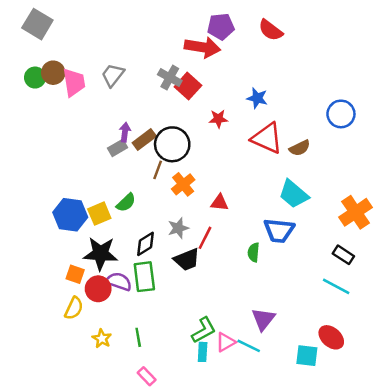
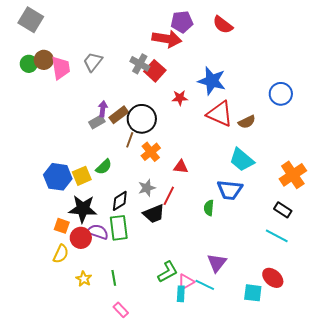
blue star: (257, 98) -> (212, 81), size x1.6
cyan rectangle: (203, 352) -> (181, 294), moved

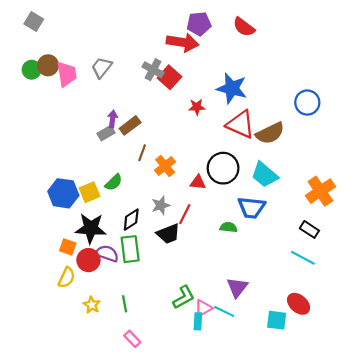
gray square: (31, 20) -> (34, 22), size x0.7
black circle: (142, 119) -> (223, 168), moved
brown semicircle: (247, 122) -> (270, 133), size x1.5
green semicircle: (209, 208) -> (229, 227), turned 91

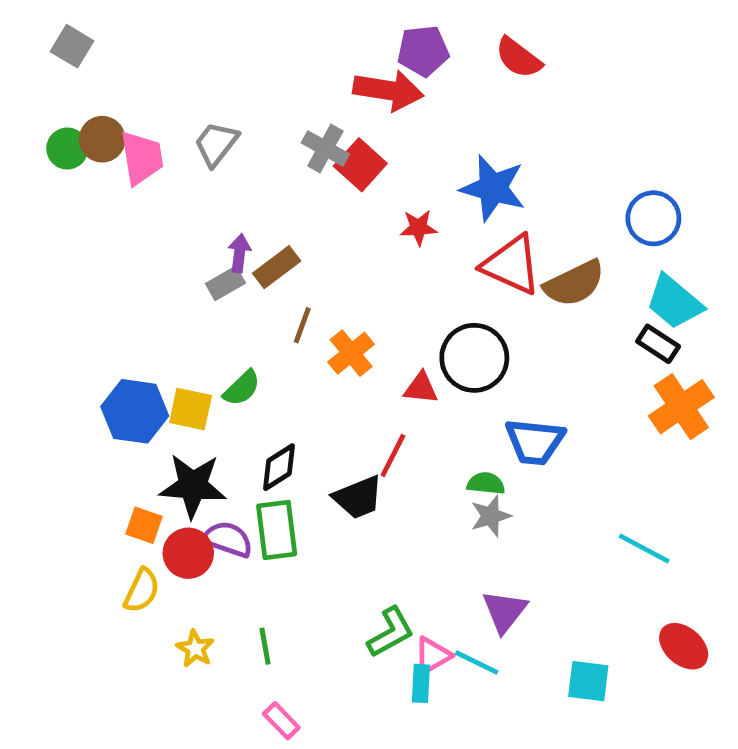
cyan trapezoid: (265, 175) -> (674, 302), moved
yellow square: (90, 192) -> (191, 409), turned 35
gray star: (161, 205) -> (491, 516), moved
black rectangle: (309, 229) -> (658, 344), moved
red ellipse: (299, 304) -> (684, 646), moved

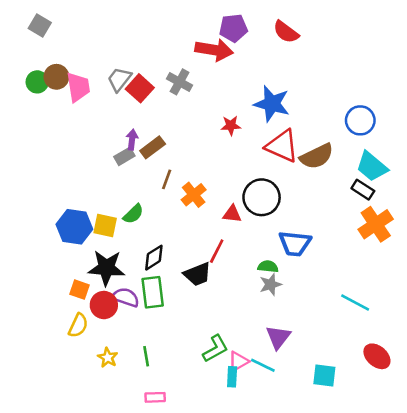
red square: (360, 165) -> (140, 88), moved
pink rectangle: (281, 721) -> (155, 397), turned -48

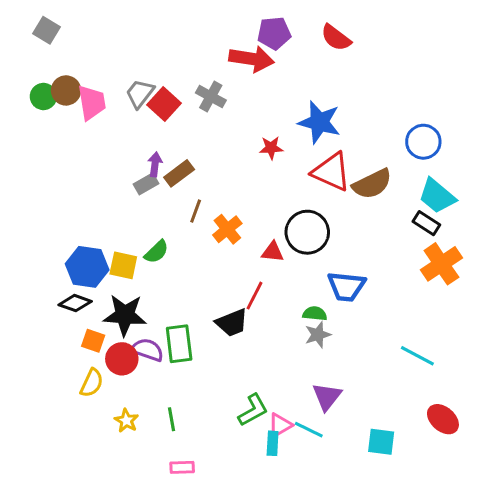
black diamond: (154, 258) -> (75, 303), moved, turned 52

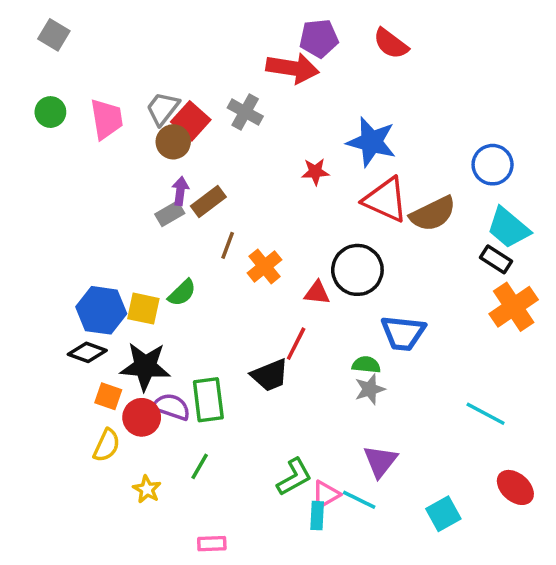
brown circle: (66, 90) -> (173, 142), moved
green line: (172, 419) -> (200, 466), moved, turned 40
cyan square: (381, 442) -> (443, 514), turned -36

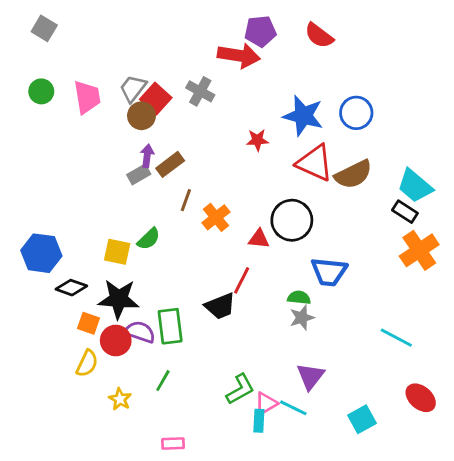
blue circle: (493, 165) -> (356, 113), moved
blue hexagon: (101, 310) -> (41, 253), moved

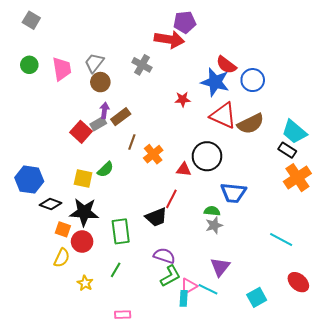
red semicircle: (319, 36) -> (226, 65), moved
red square: (156, 99) -> (81, 132), moved
purple semicircle: (140, 332) -> (164, 256), moved

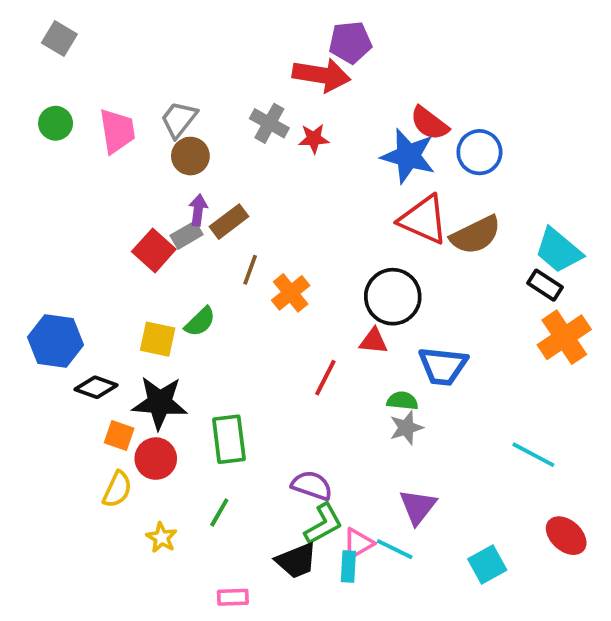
red star: (183, 99) -> (314, 139), moved
red triangle: (184, 169) -> (373, 341), moved
black trapezoid: (156, 217) -> (296, 561), moved

